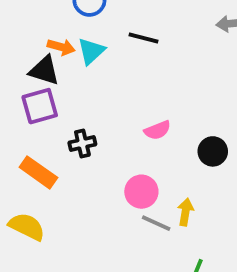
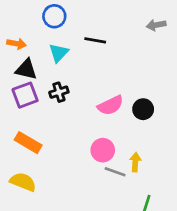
orange arrow: (61, 47) -> (17, 44), moved
pink semicircle: (157, 130) -> (111, 105), size x1.4
black cross: (82, 143) -> (59, 92), moved
black circle: (213, 151) -> (143, 109), moved

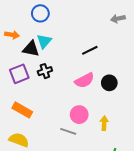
black line: (95, 40) -> (90, 50), moved, turned -35
black triangle: (26, 69) -> (31, 49), moved
gray line: (115, 172) -> (68, 131), moved

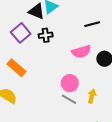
purple square: (19, 74) -> (21, 33), turned -30
gray line: (68, 131) -> (69, 99), moved

